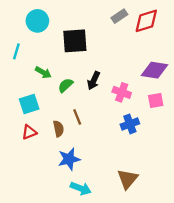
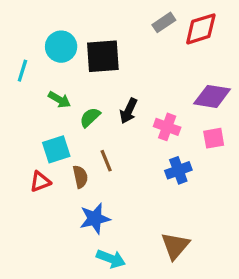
cyan circle: (37, 21) -> (61, 47), moved
cyan square: (29, 104) -> (56, 149), moved

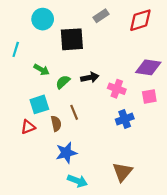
gray rectangle: (164, 22) -> (101, 16), moved
cyan circle: (61, 47) -> (43, 19), moved
black arrow: (129, 111) -> (90, 77), turned -126

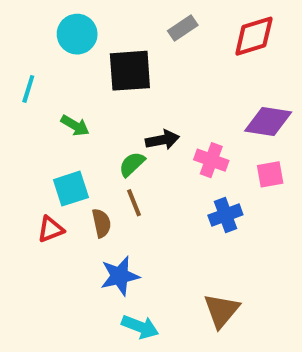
green semicircle: (63, 82) -> (132, 164), moved

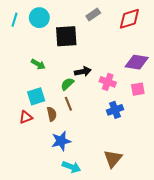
cyan line: (28, 89) -> (14, 20), moved

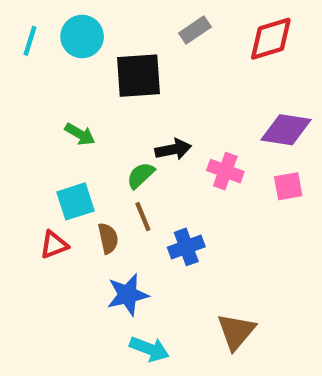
blue cross: (115, 110) -> (186, 247), moved

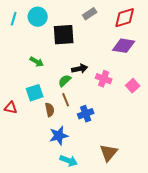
purple diamond: (286, 130) -> (124, 46), moved
pink square: (288, 186) -> (133, 86), turned -32
red triangle: (54, 245) -> (11, 108), moved, turned 32

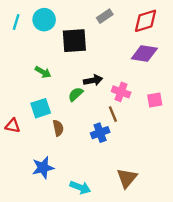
pink square: (133, 86) -> (155, 100), turned 32
brown line: (66, 100) -> (113, 114), moved
blue star: (59, 136) -> (43, 168), moved

